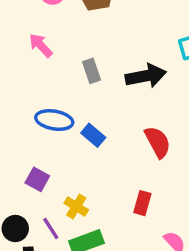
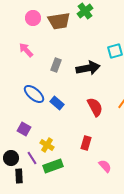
gray rectangle: (92, 71) -> (56, 65), turned 40
blue ellipse: (54, 120) -> (34, 94), turned 30

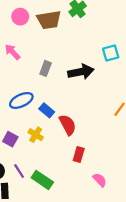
blue ellipse: (34, 94) -> (21, 100), turned -65
red semicircle: (95, 107) -> (68, 125), moved
yellow cross: (47, 145) -> (36, 135), moved
green rectangle: (53, 166) -> (42, 180), turned 54

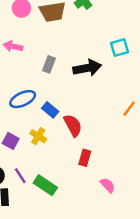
pink arrow: (12, 52) -> (13, 46), turned -35

